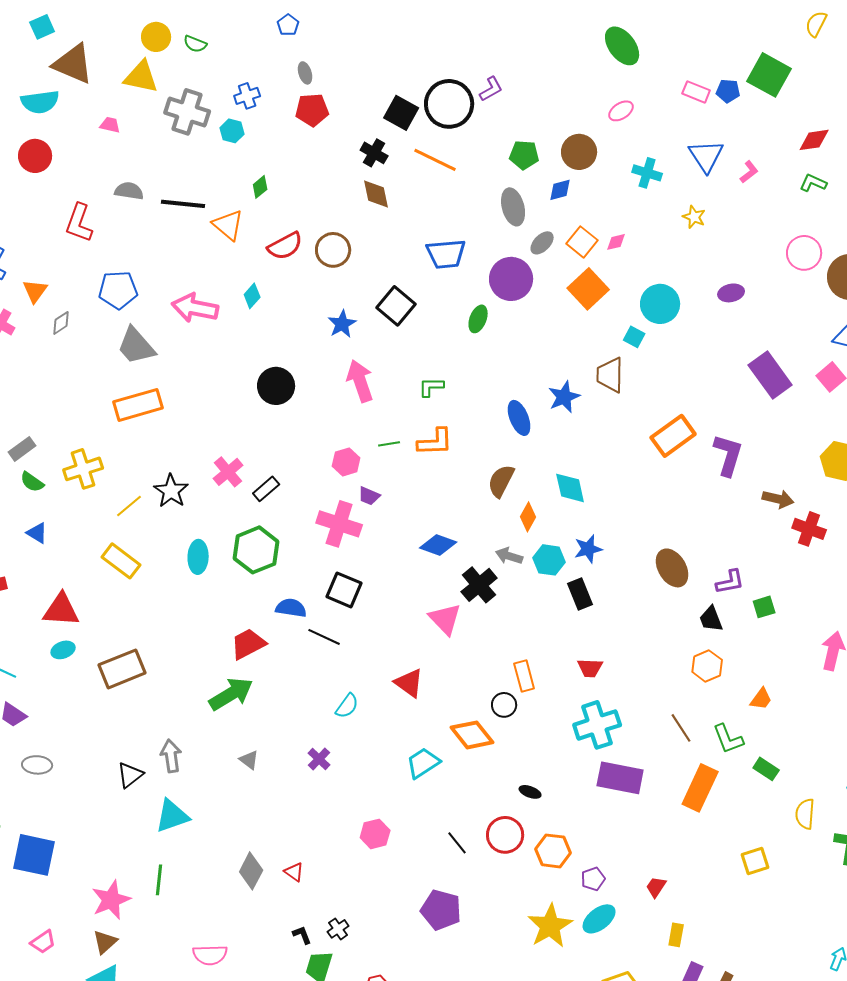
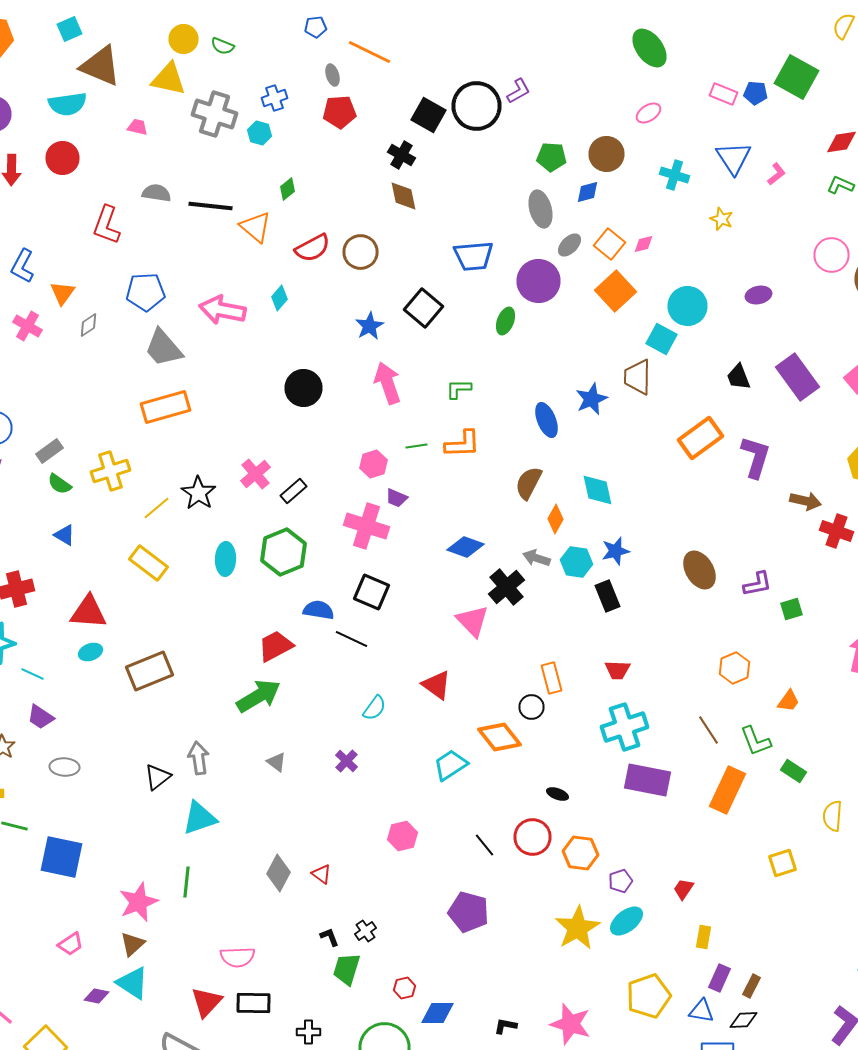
blue pentagon: (288, 25) -> (316, 27), turned 30
orange line: (435, 160) -> (370, 52), moved
cyan square: (634, 337) -> (662, 339), size x1.4
black trapezoid: (711, 619) -> (738, 377), moved

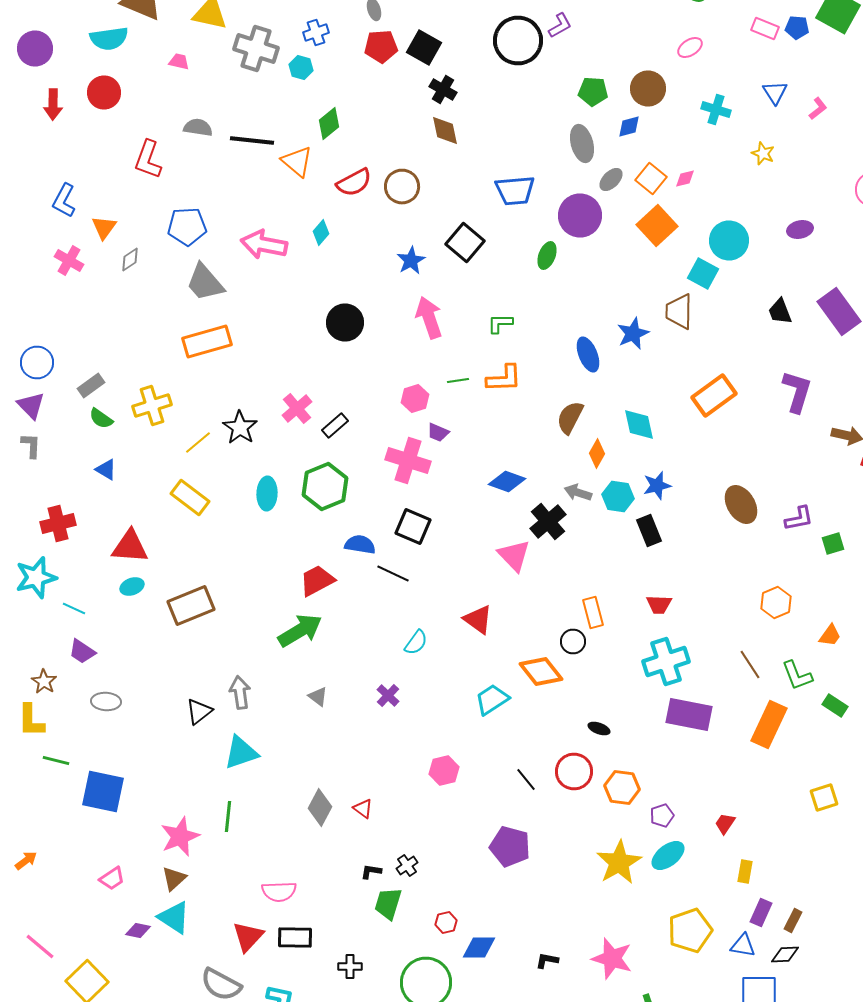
black square: (428, 115) -> (424, 48), moved
blue triangle: (734, 158) -> (775, 92), size x0.7
green diamond: (288, 189) -> (329, 124), size x1.4
orange rectangle: (700, 438) -> (714, 396), moved
black L-shape: (330, 937) -> (371, 872), turned -60

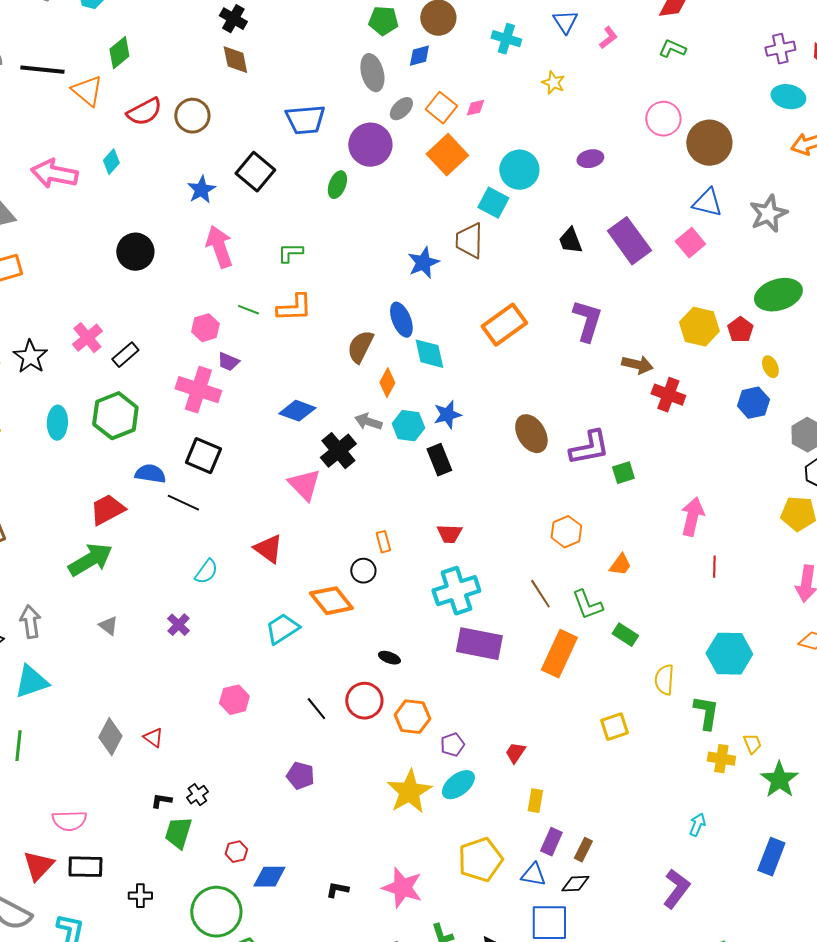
blue ellipse: (588, 354) -> (401, 320), moved
green line: (458, 380) -> (248, 310), turned 30
purple L-shape: (799, 518) -> (589, 448), size x1.4
orange rectangle: (593, 612) -> (383, 542), size x0.7
purple pentagon: (510, 846) -> (300, 776), size x0.7

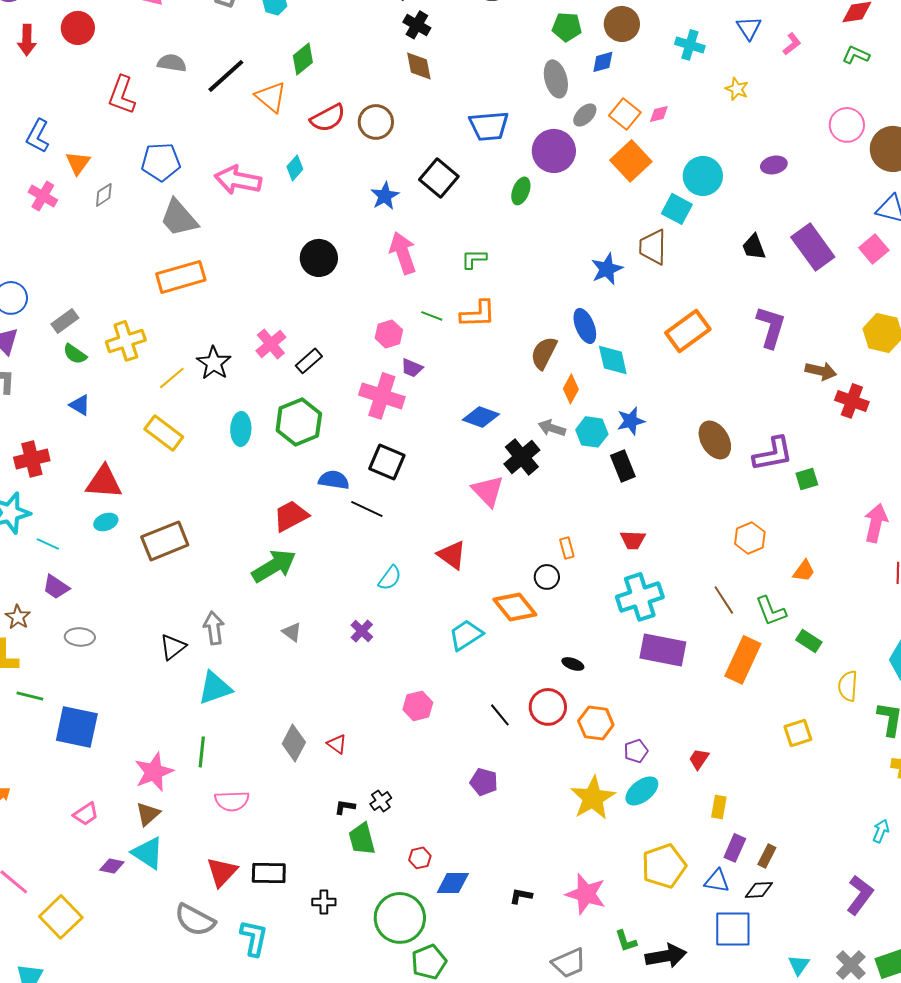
black line: (42, 70) -> (226, 76), turned -48
pink semicircle: (69, 821) -> (232, 801), moved
green trapezoid: (178, 833) -> (362, 839), turned -32

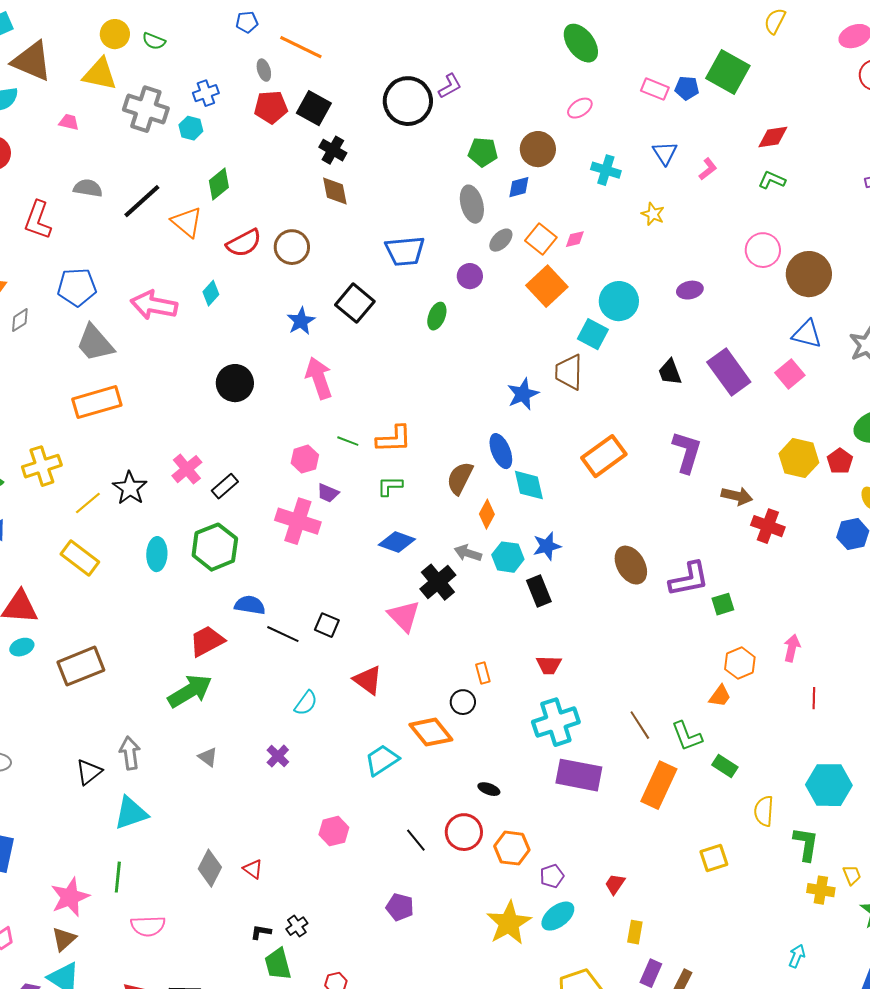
purple circle: (554, 151) -> (470, 276), size x0.6
green L-shape: (474, 259) -> (390, 486), moved
black square: (387, 462) -> (327, 625), moved, size x0.7
pink arrow: (876, 523) -> (792, 648), size x0.7
orange hexagon: (750, 538) -> (740, 663), moved

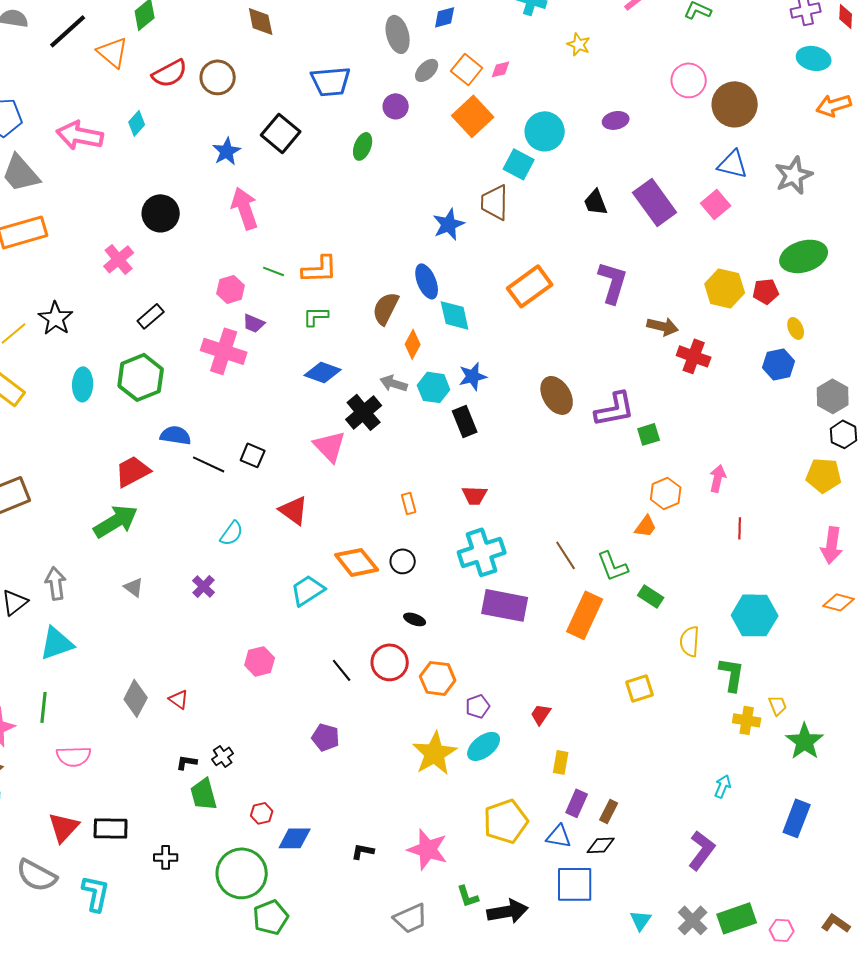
red pentagon: (840, 461) -> (766, 291), turned 30
pink cross: (187, 469) -> (119, 259), moved
black circle: (463, 702) -> (403, 561), moved

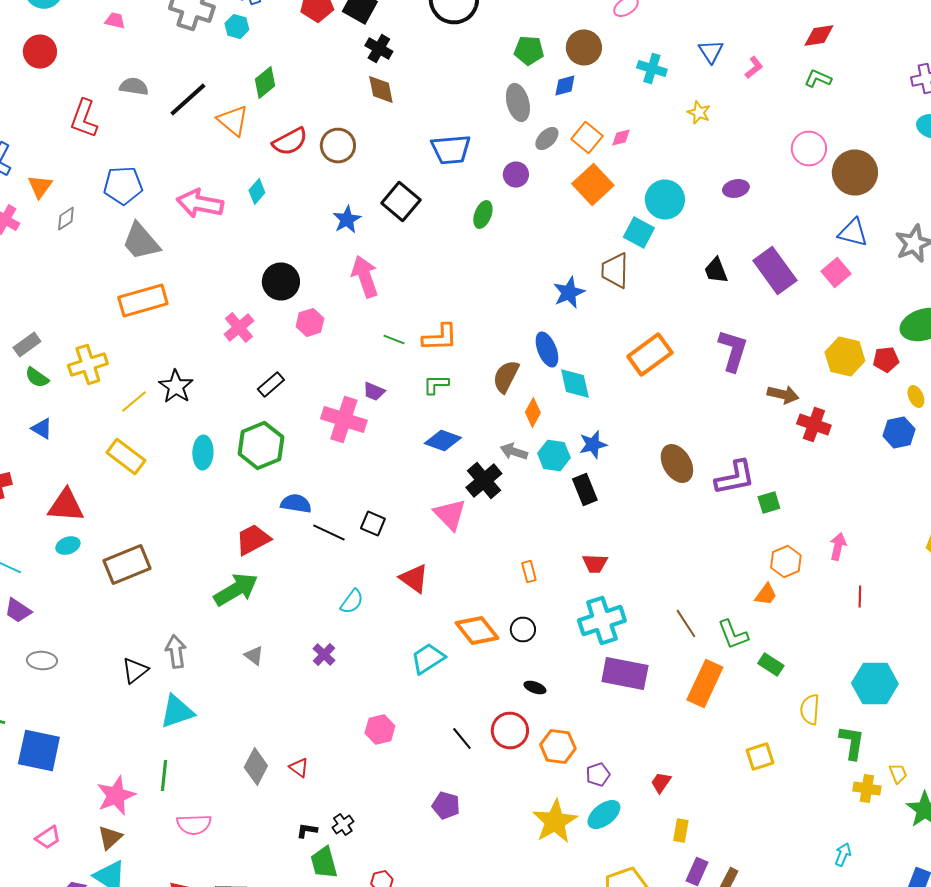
pink hexagon: (231, 289) -> (310, 322), moved

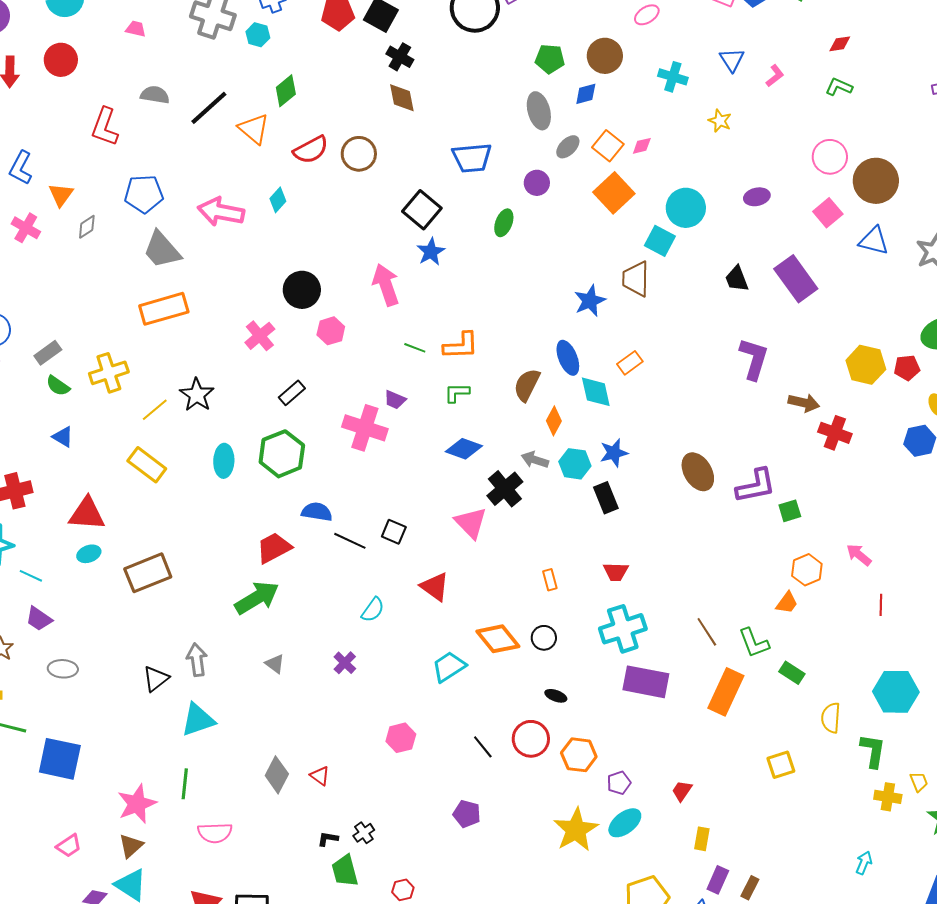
red diamond: (819, 36) -> (840, 44), size x0.7
blue star: (347, 220) -> (431, 252), moved
pink square: (836, 272) -> (828, 213), moved
orange rectangle: (650, 354) -> (630, 363), moved, size x0.6
pink arrow: (838, 546) -> (859, 555), turned -64

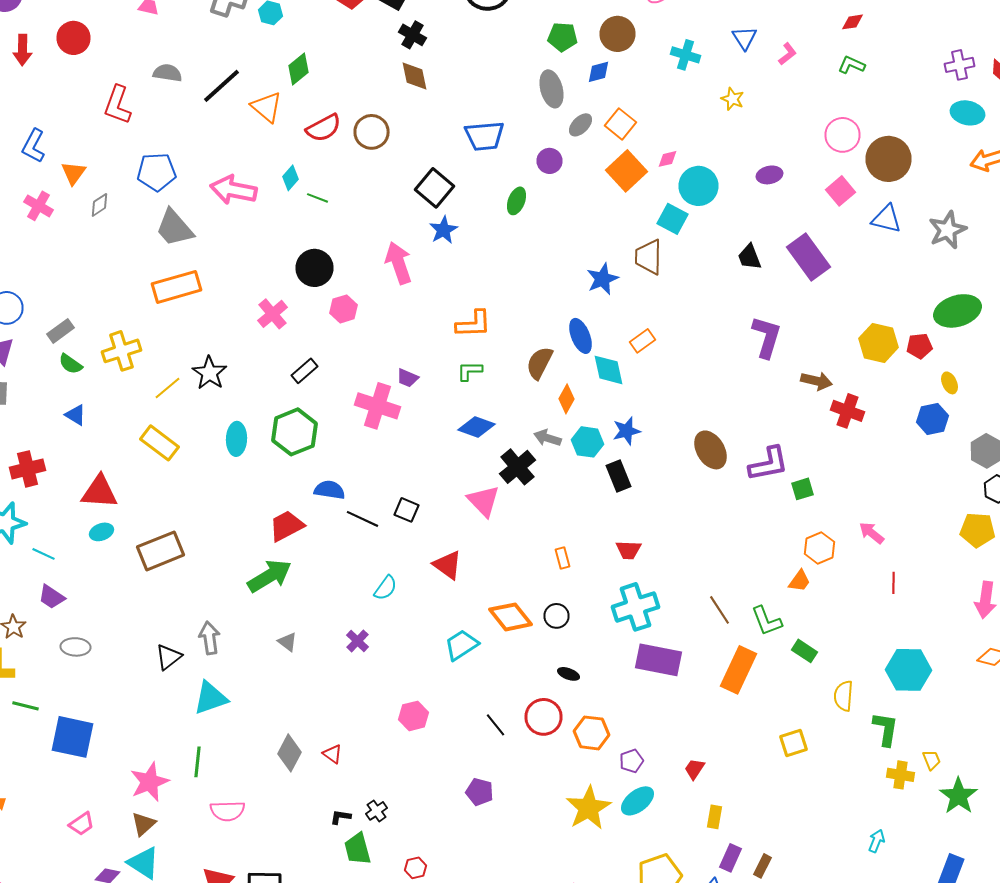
pink diamond: (642, 146) -> (668, 159), moved
green line: (415, 348) -> (318, 198), moved

